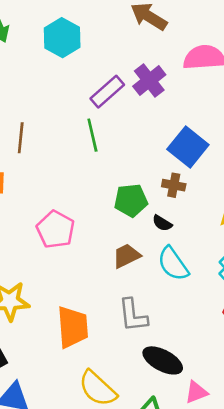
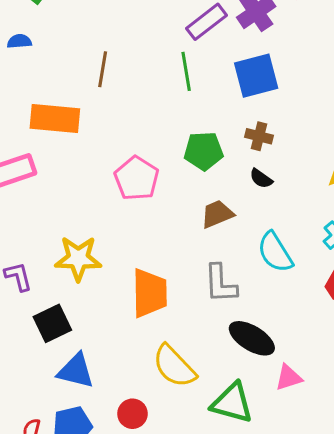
blue square: (188, 147) -> (256, 76), moved, turned 33
brown cross: (174, 185) -> (259, 136), moved
green pentagon: (131, 200) -> (204, 151), moved
cyan semicircle: (173, 264) -> (275, 252), moved

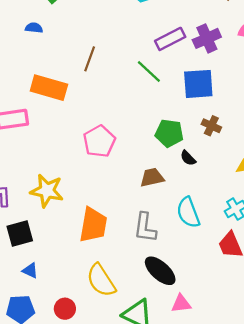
green line: (186, 71) -> (149, 72), turned -48
brown cross: (259, 136) -> (211, 126), moved
green pentagon: (204, 151) -> (169, 133), moved
blue triangle: (76, 371) -> (30, 271), size x0.6

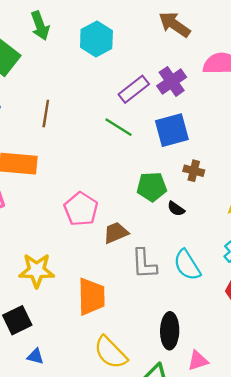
brown line: (90, 59) -> (46, 114), moved
brown trapezoid: (152, 177) -> (116, 233), moved
gray L-shape: (145, 228) -> (144, 264), moved
black ellipse: (160, 271) -> (170, 331), turned 60

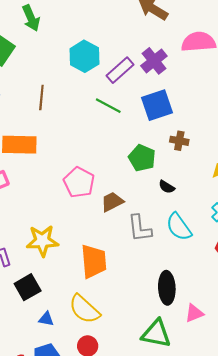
cyan hexagon: (96, 39) -> (84, 56), moved
green pentagon: (152, 187) -> (142, 158), turned 30
black semicircle: (176, 209) -> (167, 187), moved
yellow semicircle: (111, 352) -> (84, 309), moved

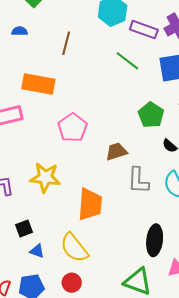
purple rectangle: (120, 70) -> (144, 30), turned 52
pink pentagon: (79, 182) -> (72, 128), moved
black square: (28, 287) -> (24, 229), moved, size x0.7

